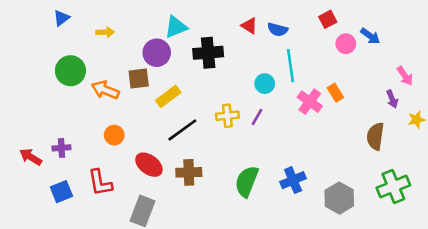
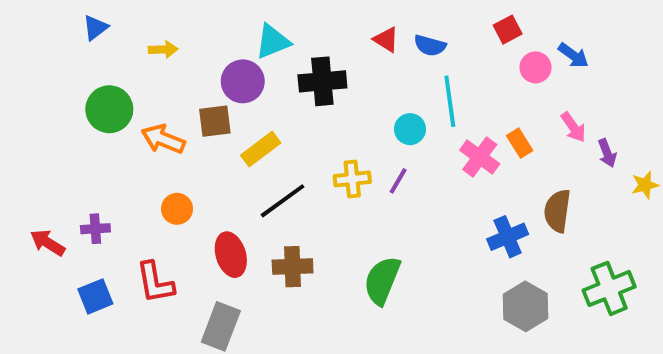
pink arrow: (405, 76) -> (573, 127), moved
brown semicircle: (375, 136) -> (557, 211), moved
red ellipse: (149, 165) -> (231, 255), turned 36
blue cross: (293, 180) -> (508, 237), moved

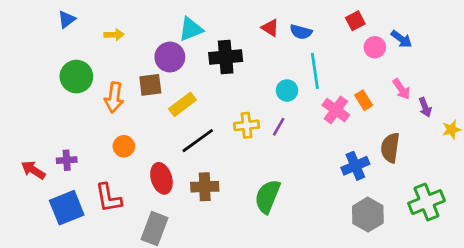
orange arrow: (163, 139) -> (114, 97), turned -104
blue square: (95, 296) -> (67, 208), size x1.4

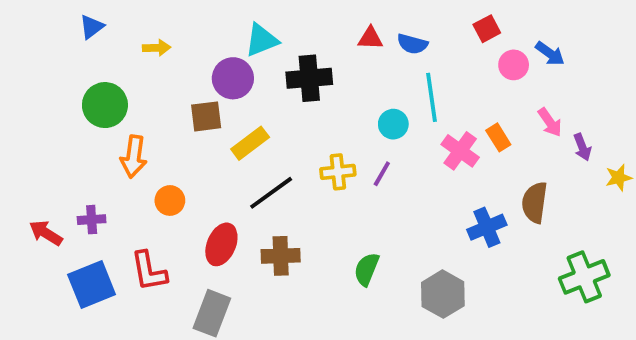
red triangle: (270, 28) -> (370, 38), turned -30
orange arrow: (114, 97) -> (134, 157), moved
red ellipse: (161, 178) -> (221, 244), turned 40
green semicircle: (267, 196) -> (367, 269), size x0.7
gray hexagon: (368, 215) -> (443, 294), moved

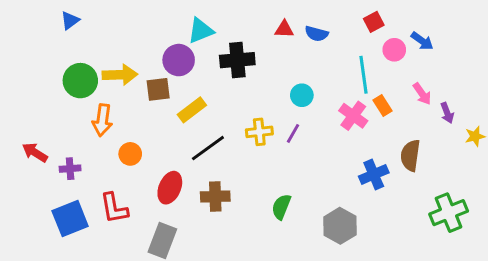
yellow arrow: (157, 48) -> (120, 75), moved, size x1.6
cyan line: (431, 97) -> (363, 75), moved
red arrow: (46, 233) -> (35, 152), moved

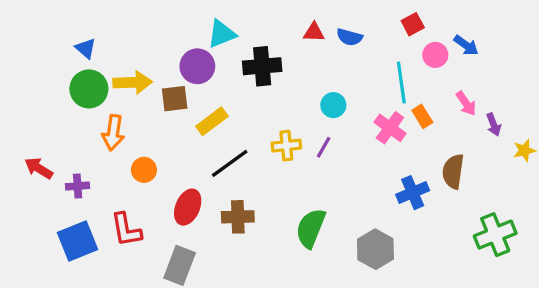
blue triangle: (70, 20) -> (86, 48), moved, turned -42
green semicircle: (281, 207) -> (311, 228), size x1.4

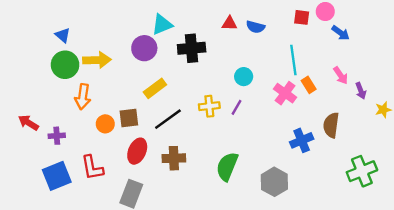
red square: (413, 24) -> (302, 17), turned 35
pink circle: (435, 55) -> (325, 12), moved
brown square: (175, 99) -> (129, 118), moved

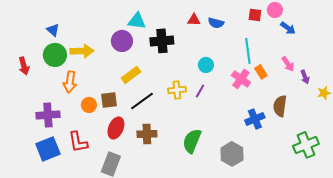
cyan triangle: (162, 25) -> (137, 21), turned 30
red arrow: (28, 123) -> (24, 66), moved, turned -138
purple cross: (57, 136) -> (48, 115), size x1.6

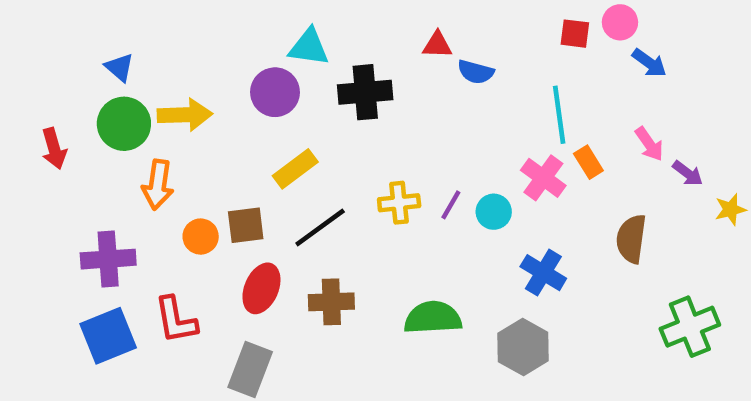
blue semicircle: (216, 23) -> (476, 72), moved
cyan circle: (206, 65) -> (494, 212), moved
purple arrow: (305, 77) -> (688, 173), turned -32
blue cross: (255, 119) -> (543, 273), moved, turned -36
green semicircle: (192, 141) -> (433, 318), turned 65

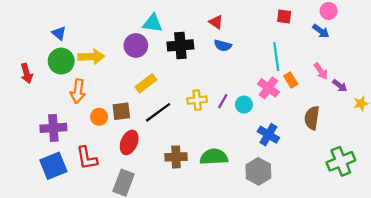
pink circle: (620, 22) -> (329, 11), moved
red triangle: (437, 45) -> (216, 22), turned 32
blue semicircle: (476, 72) -> (223, 45), moved
brown cross: (331, 302) -> (176, 157), moved

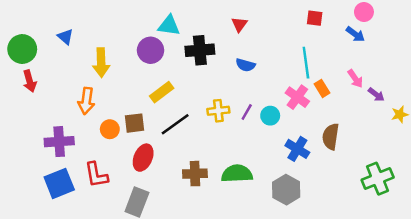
red triangle: (216, 22) -> (239, 24), turned 32
blue semicircle: (223, 45) -> (246, 65), moved
yellow arrow: (91, 57) -> (101, 63), turned 90
green circle: (61, 61) -> (22, 49), moved
brown semicircle: (312, 118) -> (331, 137), moved

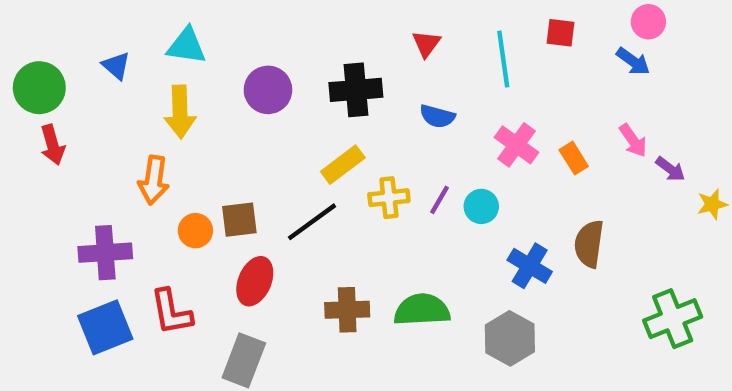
cyan triangle: (169, 26) -> (187, 46), moved
cyan line: (306, 63) -> (503, 59), moved
yellow rectangle: (162, 92) -> (343, 165), moved
pink cross: (297, 97) -> (516, 145), moved

